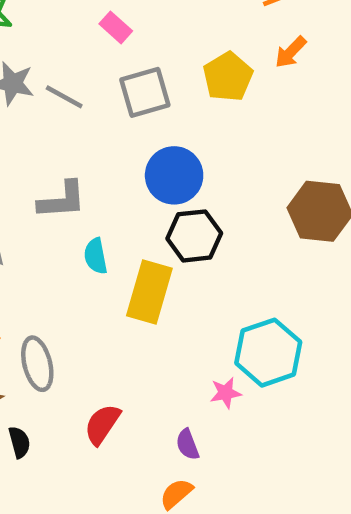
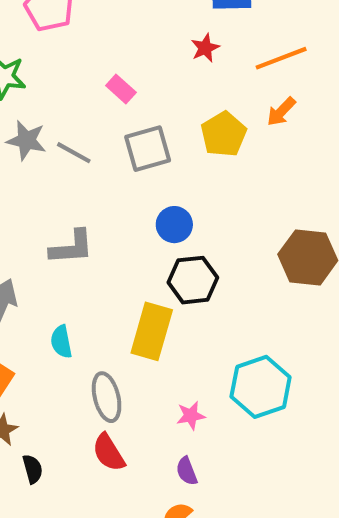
blue circle: (174, 175) -> (174, 225), size x0.7
cyan semicircle: (96, 256) -> (61, 342), moved
gray ellipse: (37, 364) -> (107, 397), moved
pink star: (226, 393) -> (191, 416), moved
red semicircle: (102, 424) -> (109, 453), turned -66

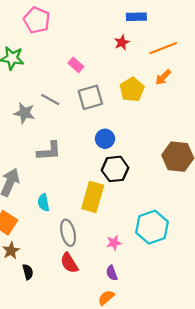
gray star: (26, 140) -> (24, 113), moved

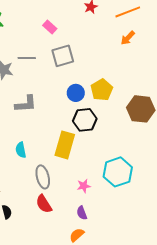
yellow pentagon: (132, 90) -> (102, 90), moved
gray line: (50, 100) -> (27, 58), turned -30

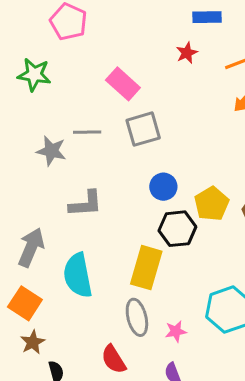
pink rectangle: (50, 27) -> (123, 84), size x1.5
yellow pentagon: (102, 90) -> (212, 204), moved
cyan semicircle: (21, 150) -> (78, 275), size x1.8
gray ellipse: (43, 177) -> (137, 317), moved

